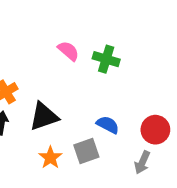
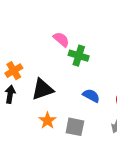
green cross: (106, 59) -> (79, 56), moved
gray square: (86, 151) -> (75, 127), moved, turned 30

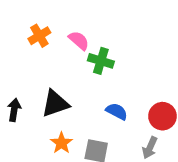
orange cross: (14, 71) -> (39, 36), moved

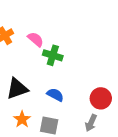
blue semicircle: (117, 111) -> (55, 95), moved

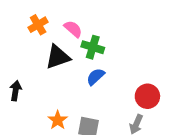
black triangle: (17, 89) -> (58, 57), moved
blue semicircle: (55, 95) -> (96, 77), moved, turned -70

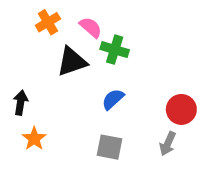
blue semicircle: (96, 77) -> (113, 99), moved
orange star: (58, 120) -> (34, 139), moved

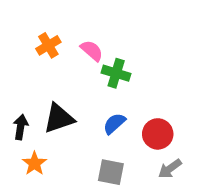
black triangle: (72, 62) -> (59, 118), moved
red circle: (181, 109) -> (158, 134), moved
gray arrow: (168, 144) -> (170, 169), turned 30

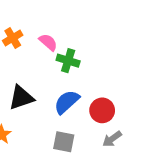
blue semicircle: (114, 124) -> (67, 102), size x1.4

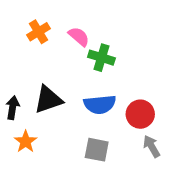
blue semicircle: (67, 102) -> (100, 104), turned -144
gray arrow: (112, 139) -> (152, 146), turned 96

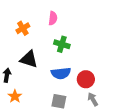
pink semicircle: (79, 37) -> (53, 18), moved, turned 56
black triangle: (48, 100) -> (29, 59), moved, turned 36

